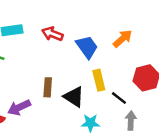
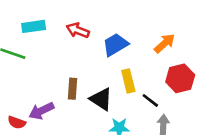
orange arrow: (123, 39) -> (165, 43), moved
blue trapezoid: (87, 47) -> (115, 45), turned -85

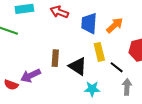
orange arrow: (165, 43) -> (115, 25), moved
blue trapezoid: (115, 45) -> (89, 23), turned -55

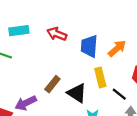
brown rectangle: (55, 58) -> (52, 84), turned 35

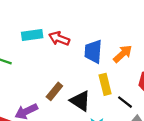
cyan rectangle: (19, 31) -> (32, 35), moved

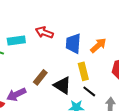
cyan rectangle: (32, 35) -> (16, 40), moved
black line: (125, 102) -> (89, 91), moved

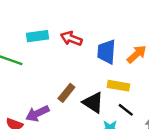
cyan rectangle: (16, 40) -> (37, 36), moved
yellow rectangle: (83, 71) -> (118, 86), turned -66

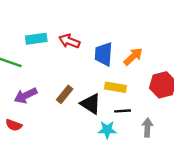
black line: (126, 110) -> (123, 111), turned -42
purple arrow: (37, 113) -> (26, 96), moved

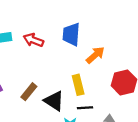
blue trapezoid: (104, 54) -> (71, 34), moved
yellow rectangle: (115, 87) -> (78, 85), turned 66

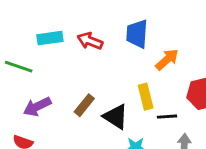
black line: (85, 108) -> (167, 117), moved

